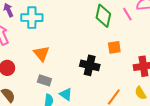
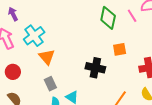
cyan cross: (32, 18) -> (34, 36), moved, turned -35
gray rectangle: (44, 80) -> (50, 84), turned 48

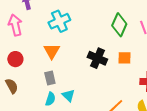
cyan cross: (34, 36) -> (59, 21), moved
black cross: (95, 68) -> (97, 58), moved

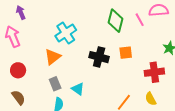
cyan cross: (59, 21) -> (66, 33), moved
orange triangle: (52, 51) -> (53, 57), turned 30
cyan triangle: (68, 95) -> (78, 89), moved

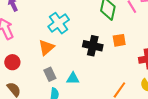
cyan triangle: (78, 89) -> (73, 78), turned -32

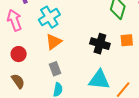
cyan cross: (59, 23) -> (49, 17), moved
cyan triangle: (73, 78) -> (99, 80), moved, size x1.6

